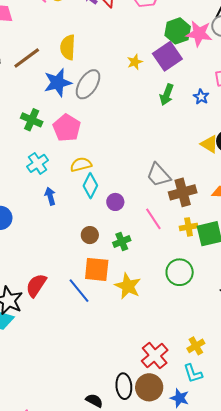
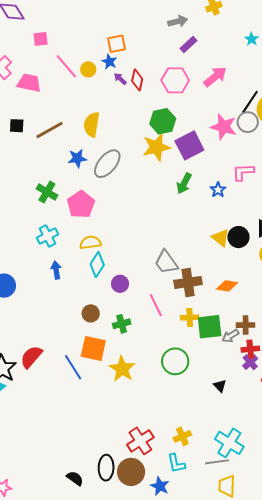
green hexagon: (178, 31) -> (163, 121), moved
yellow star: (135, 62) -> (156, 147), size x1.8
blue star: (58, 83) -> (77, 158), size x0.7

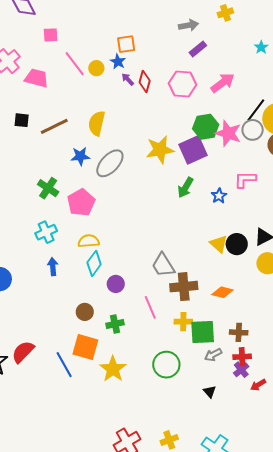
green hexagon: (163, 121) -> (206, 127), moved
gray arrow: (230, 336) -> (213, 355), moved

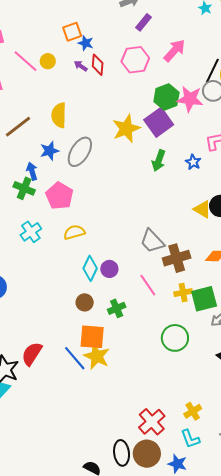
blue star: (118, 62) -> (86, 43), moved
cyan diamond: (94, 263) -> (90, 268), moved
blue arrow: (53, 267) -> (32, 171), moved
yellow star: (113, 369) -> (97, 356), moved

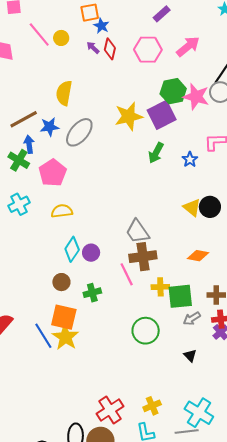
brown line: (18, 127) -> (24, 119), moved
brown cross: (177, 258) -> (143, 257), moved

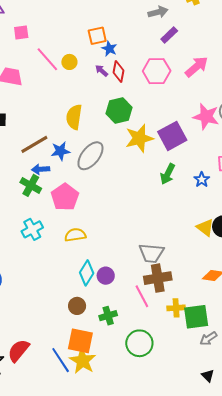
green hexagon: (173, 91) -> (119, 110), moved
blue arrow: (29, 144) -> (41, 169), turned -84
gray trapezoid: (137, 231) -> (151, 253), turned -48
green circle: (146, 331) -> (139, 343), moved

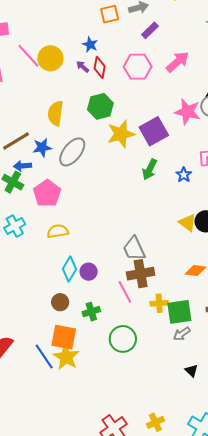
orange square: (97, 36) -> (110, 14), moved
yellow circle: (69, 62) -> (50, 58), size x1.6
gray trapezoid: (151, 253) -> (134, 249), turned 60
gray arrow: (208, 339) -> (182, 334), moved

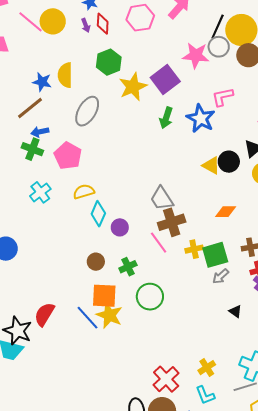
purple arrow: (83, 67) -> (86, 25), turned -144
blue star: (42, 147) -> (42, 82), moved, turned 30
blue star: (184, 175) -> (201, 118), size x1.8
cyan diamond: (69, 269) -> (98, 214), moved
green circle: (123, 339) -> (150, 297), moved

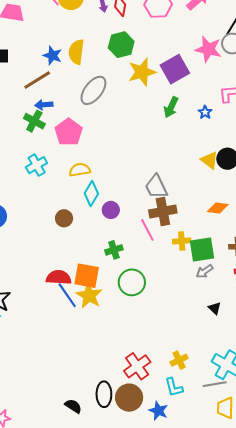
blue star: (201, 118) -> (205, 112), size x0.5
brown circle: (96, 262) -> (64, 218), moved
red semicircle: (44, 314) -> (59, 277), moved, turned 55

